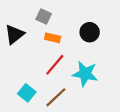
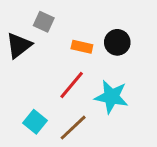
gray square: (44, 16) -> (44, 22), moved
orange rectangle: (53, 38) -> (82, 47), moved

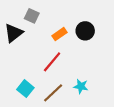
orange rectangle: (82, 47) -> (60, 34), turned -48
cyan star: (111, 97) -> (81, 86), moved, size x0.6

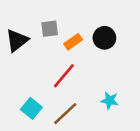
gray square: (32, 16) -> (50, 29), moved, turned -32
cyan star: (81, 86) -> (110, 100), moved

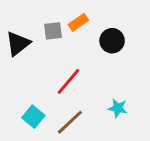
orange rectangle: (73, 42) -> (78, 22), moved

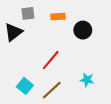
orange rectangle: (78, 22) -> (58, 17), turned 32
gray square: (53, 31) -> (28, 13), moved

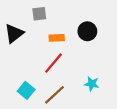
gray square: (28, 13) -> (39, 14), moved
orange rectangle: (58, 17) -> (57, 38), moved

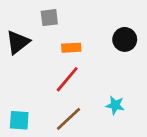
black circle: (87, 31) -> (125, 39), moved
cyan square: (26, 90) -> (19, 120), moved, turned -35

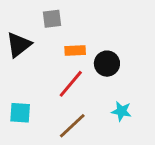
black circle: (125, 39) -> (107, 64), moved
cyan square: (19, 120) -> (20, 113), moved

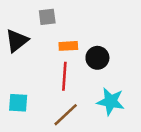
red line: (71, 84) -> (64, 76), turned -36
cyan star: (121, 111) -> (111, 101), size x1.5

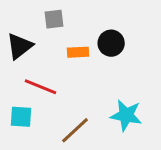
black circle: (97, 58) -> (111, 43), moved
red line: (64, 76) -> (40, 87), moved, turned -72

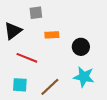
black circle: (111, 43) -> (81, 47), moved
cyan square: (21, 117) -> (20, 85), moved

